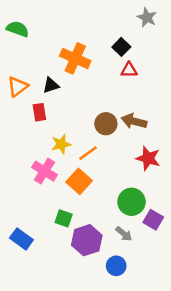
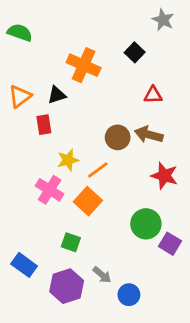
red triangle: (129, 70) -> (153, 95), moved
gray arrow: (124, 234) -> (102, 275), moved
purple hexagon: (87, 240) -> (67, 286), moved

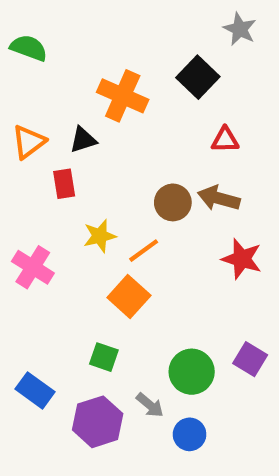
black square: (135, 52) -> (198, 77), size x1.4
pink cross: (50, 190) -> (33, 267), moved
green circle: (146, 224) -> (192, 372), moved

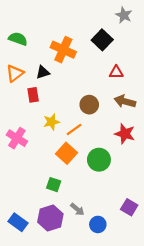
green semicircle: (29, 48) -> (18, 39), moved
brown arrow: (219, 198) -> (125, 101), moved
purple square: (250, 359) -> (129, 207), moved
green circle: (192, 372) -> (99, 160), moved
blue rectangle: (35, 390) -> (18, 222), moved

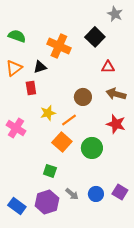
blue circle: (98, 224) -> (96, 194), moved

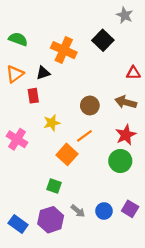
red triangle: (108, 67) -> (133, 73), moved
orange line: (69, 120) -> (84, 136), moved
red star: (116, 124) -> (126, 135), turned 30
green circle: (92, 148) -> (120, 161), moved

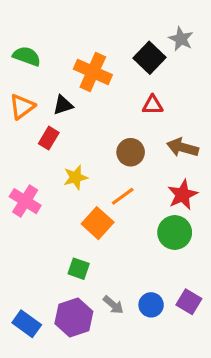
gray star: (125, 15) -> (181, 39), moved
red triangle: (133, 73) -> (153, 105), moved
red rectangle: (33, 96) -> (49, 138), turned 40

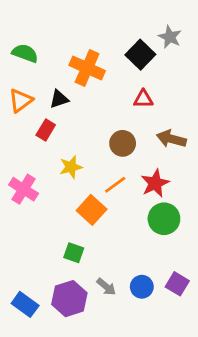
red star: (183, 195) -> (155, 183), moved

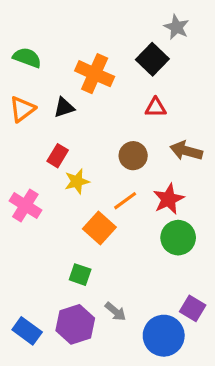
gray star: (170, 37) -> (177, 27), moved
red rectangle: (46, 130) -> (58, 156), moved
blue circle: (142, 287) -> (164, 336), moved, size x1.6

